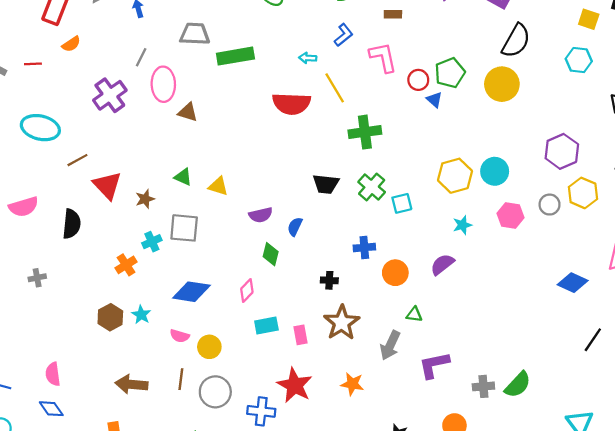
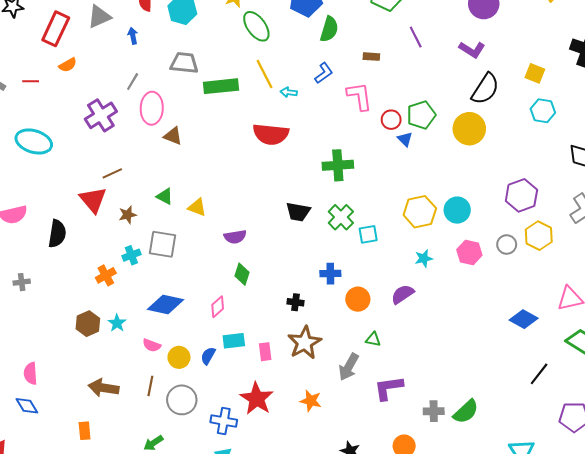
yellow square: (589, 19) -> (535, 73), moved
yellow line: (335, 88) -> (264, 74), moved
brown line: (77, 160) -> (112, 173), moved
blue semicircle: (295, 227) -> (208, 356), moved

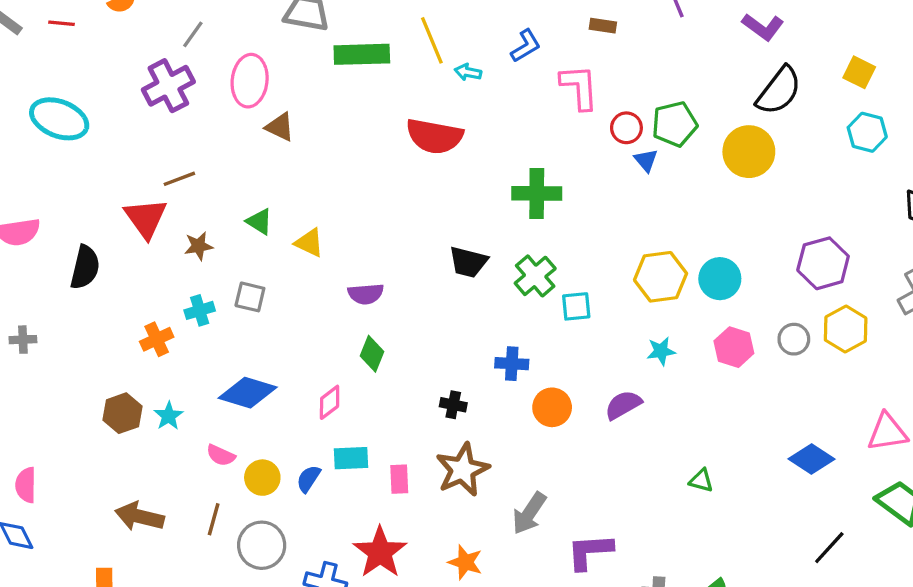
gray line: (133, 82) -> (193, 34), moved
gray square: (162, 244) -> (250, 297), size x0.7
green triangle: (373, 339) -> (701, 481), moved

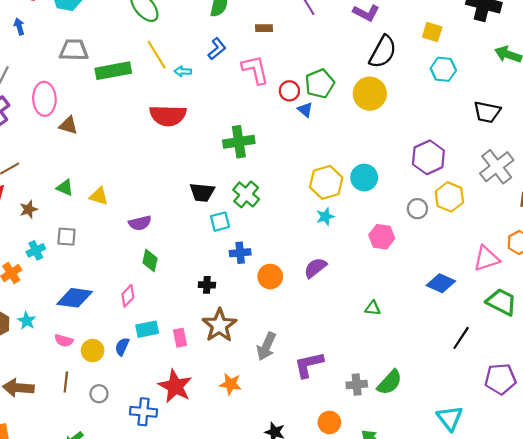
cyan square: (576, 306) -> (220, 222), moved
pink hexagon: (734, 347) -> (382, 237), moved
cyan star: (661, 351) -> (325, 217), moved
gray circle: (262, 545) -> (99, 394), size x0.6

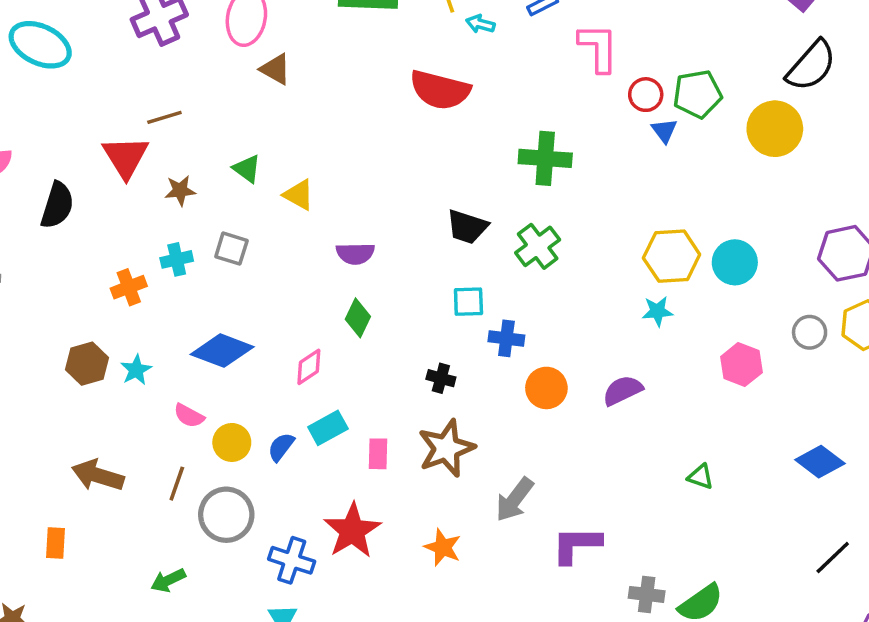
cyan square: (220, 222) -> (468, 302), moved
cyan rectangle: (147, 329) -> (328, 428), turned -30
gray circle: (99, 394) -> (226, 515), size x1.8

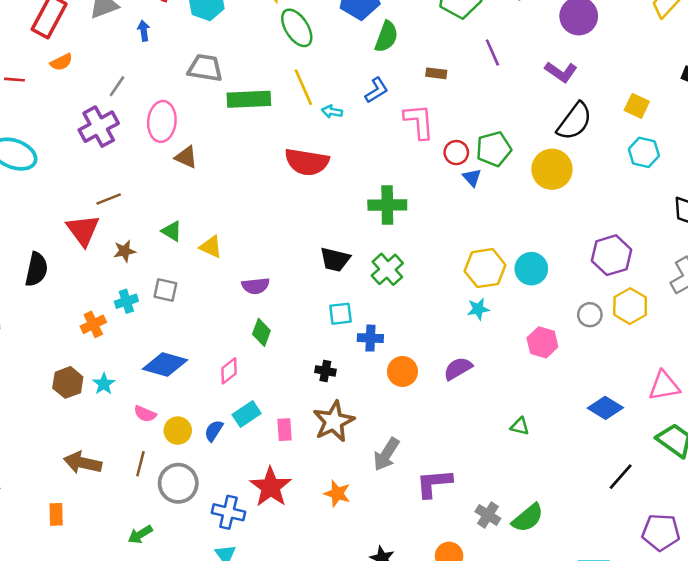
gray cross: (647, 594) -> (488, 515), turned 30

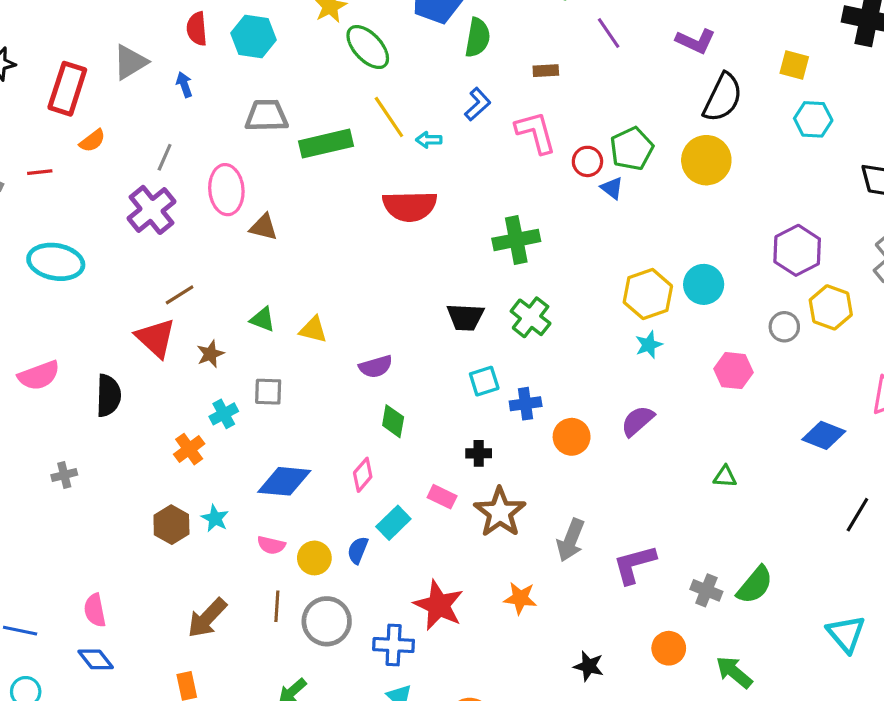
pink rectangle: (284, 430) -> (442, 497), moved, turned -50
brown arrow: (83, 463) -> (207, 618), turned -48

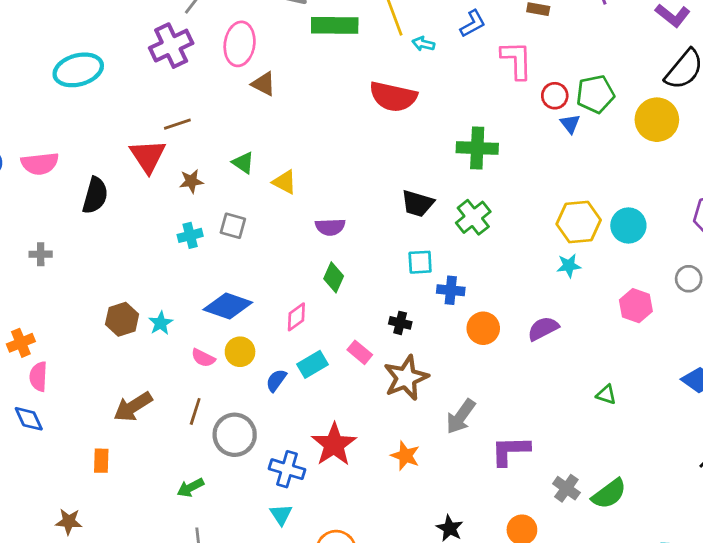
cyan ellipse: (56, 262) -> (78, 70), turned -39
orange cross: (189, 449) -> (21, 343), moved
yellow circle: (314, 558) -> (240, 352), moved

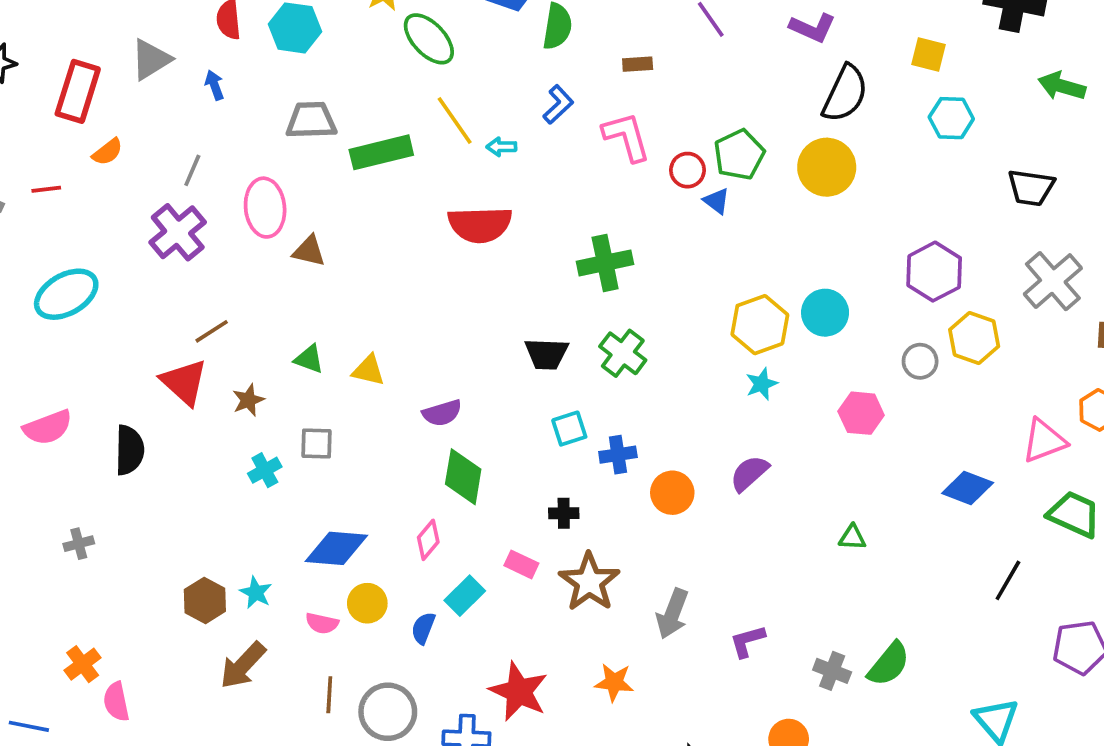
green diamond: (334, 277) -> (463, 477), size x1.4
brown arrow: (133, 407) -> (243, 665), moved
purple L-shape: (510, 451) -> (747, 641), size x0.7

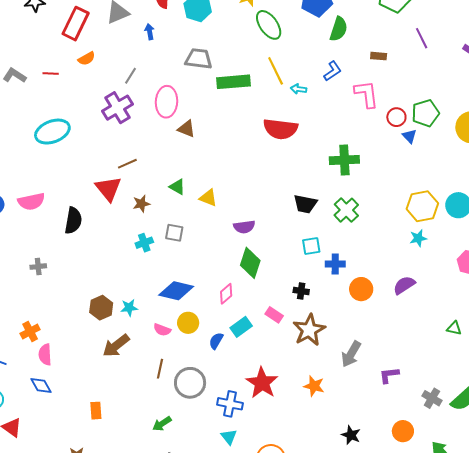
cyan star: (256, 593) -> (129, 308), turned 30

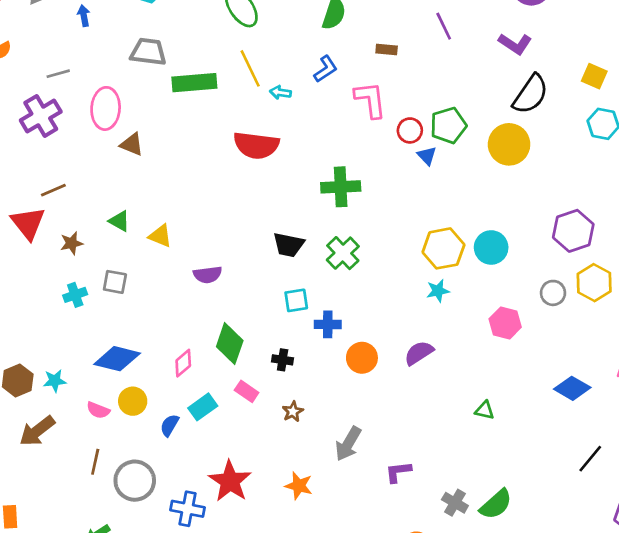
gray line: (131, 76) -> (58, 74), turned 42
green diamond: (250, 263) -> (230, 344), moved
brown star: (309, 330) -> (293, 412), size x0.5

